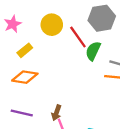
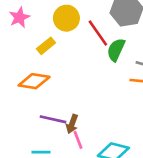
yellow rectangle: (25, 50) -> (46, 46), moved
purple line: (22, 113) -> (53, 119), moved

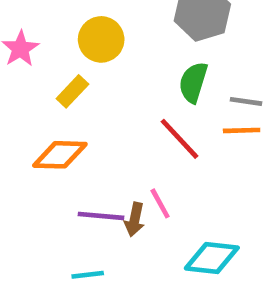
red line: (98, 33) -> (179, 139), moved
pink line: (78, 140) -> (160, 203), moved

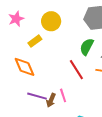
orange diamond: (60, 155) -> (24, 67), turned 55

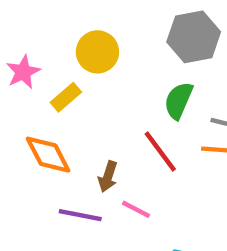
pink star: (16, 19) -> (23, 72), moved
pink line: (63, 95) -> (136, 209), turned -40
brown arrow: (51, 100) -> (108, 177), moved

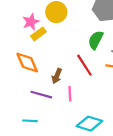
pink star: (23, 72) -> (31, 22), moved
pink line: (136, 209) -> (70, 94), turned 56

